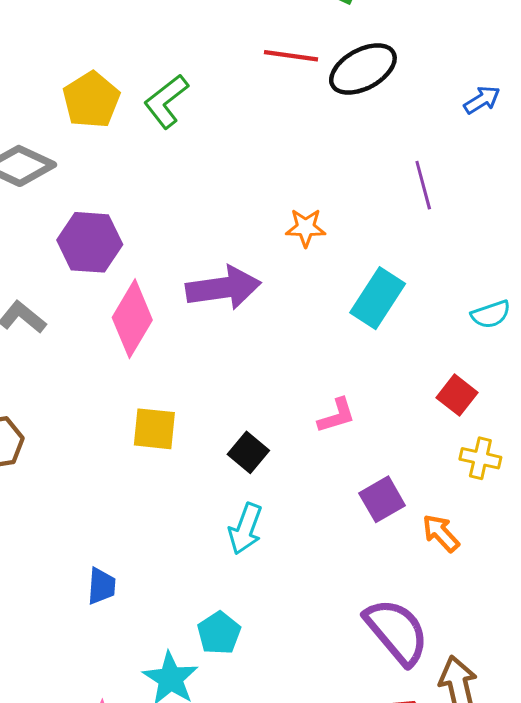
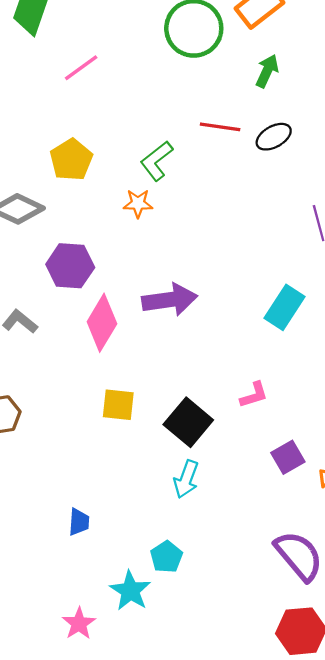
black ellipse: (363, 69) -> (274, 137), size x0.7
green L-shape: (166, 101) -> (157, 161), moved
orange star: (306, 228) -> (138, 203), moved
black square: (248, 452) -> (188, 422), size x1.6

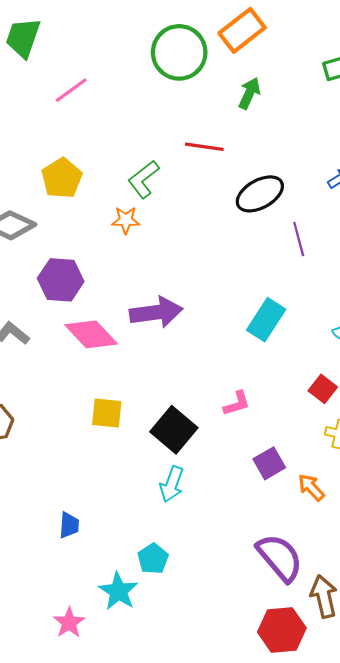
black ellipse: (274, 137) -> (260, 194), moved, size x1.4
pink diamond: (102, 323) -> (91, 334), turned -74

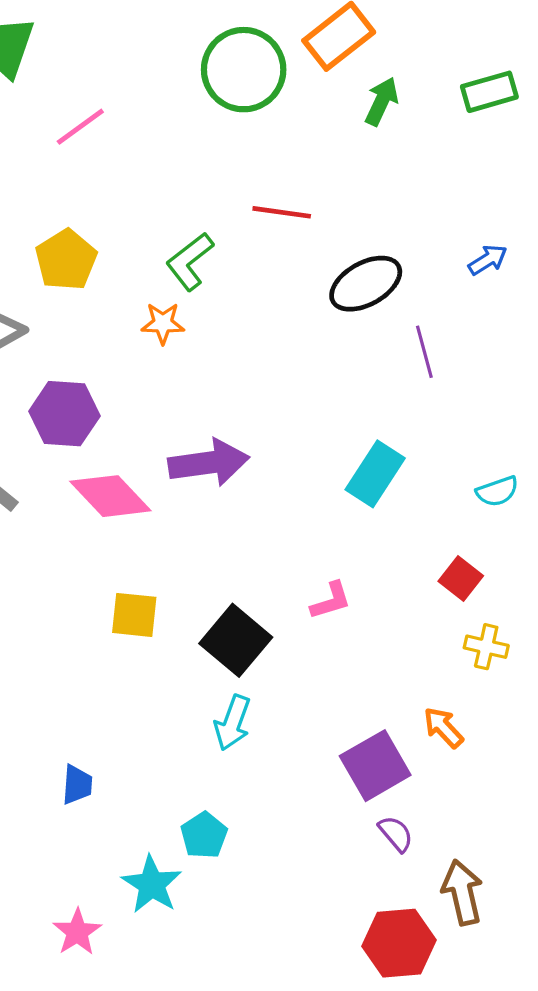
green arrow: (249, 93) -> (382, 101), moved
purple square: (269, 463) -> (375, 766), moved, size x1.4
purple semicircle: (280, 558) -> (396, 834), size x0.5

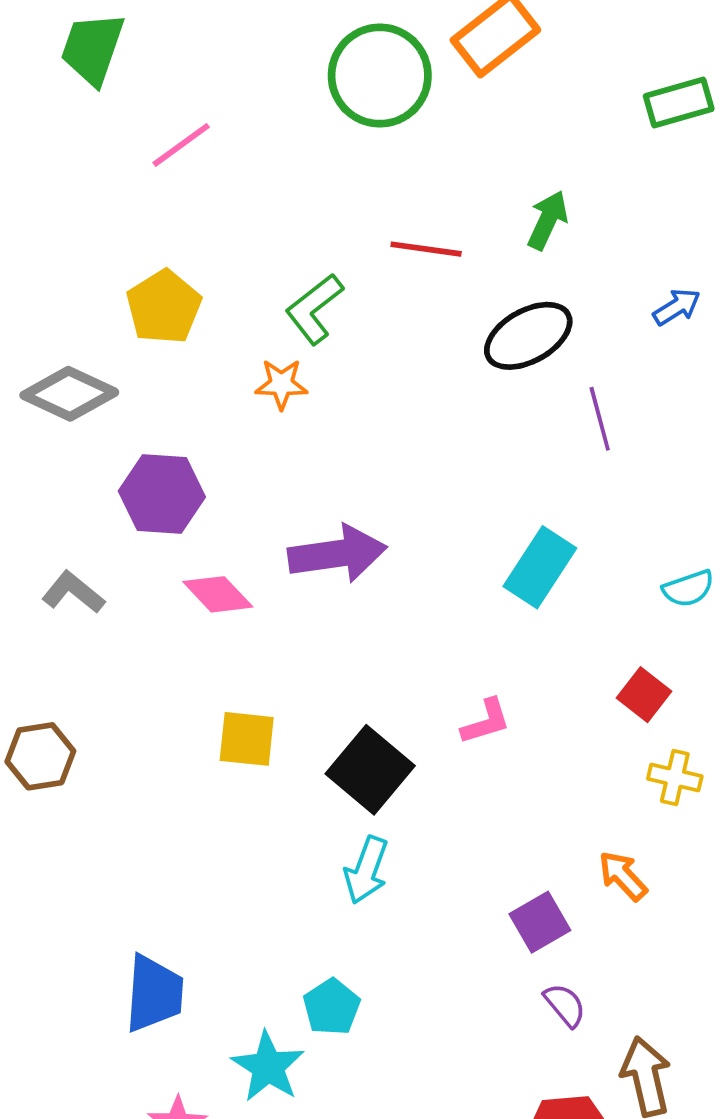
green arrow: (382, 101) -> (548, 220), moved
pink diamond: (110, 496) -> (218, 594), size x0.7
purple square: (375, 766) -> (540, 922), size x0.7
blue trapezoid: (77, 785) -> (154, 993), moved, size x1.6

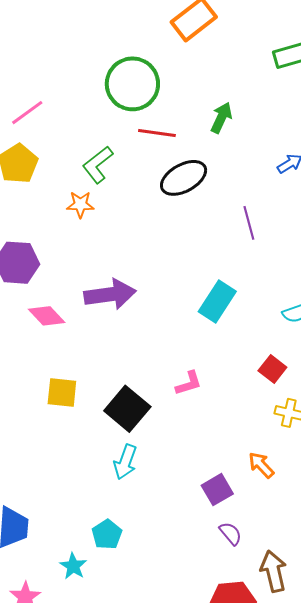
green circle: (380, 76) -> (132, 84), moved
pink line: (181, 145) -> (27, 113), moved
black ellipse: (528, 336) -> (184, 178), moved
cyan star: (268, 1067) -> (73, 566), size x0.7

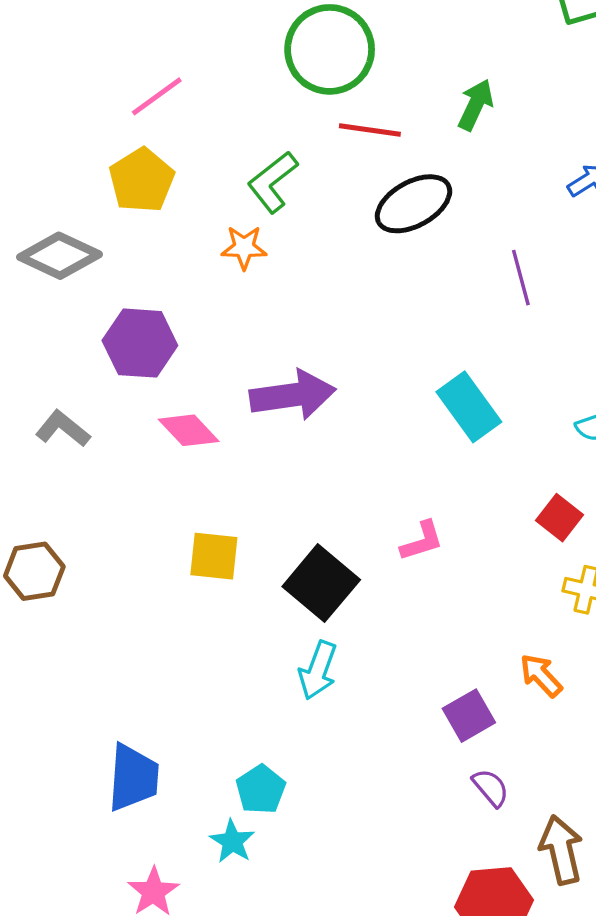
cyan rectangle: (217, 302) -> (469, 407), turned -69
cyan pentagon: (107, 534) -> (261, 789), moved

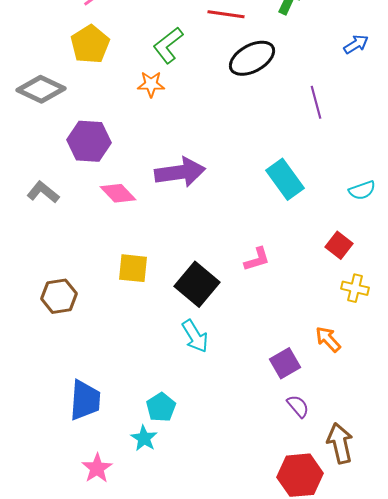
brown hexagon: (34, 571) -> (59, 296), moved
cyan arrow: (318, 670) -> (195, 336), turned -52

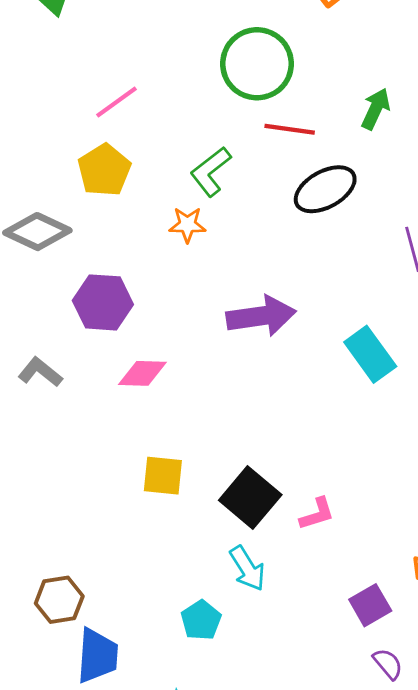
purple arrow: (180, 172) -> (261, 316), moved
pink diamond: (118, 193) -> (142, 373), turned -45
pink L-shape: (257, 259) -> (317, 514), moved
brown hexagon: (59, 296) -> (59, 600), moved
cyan pentagon: (161, 407) -> (201, 620), moved

